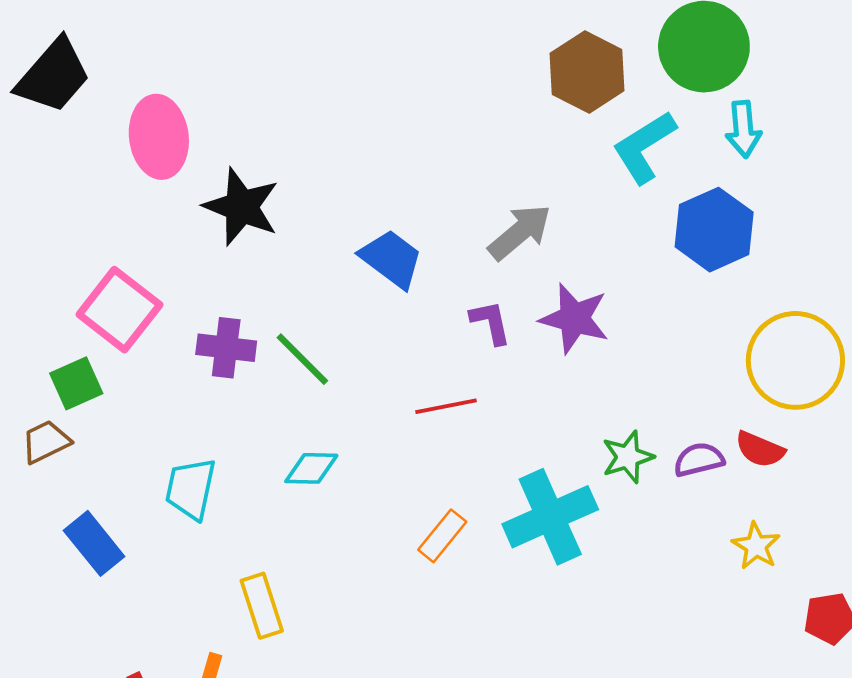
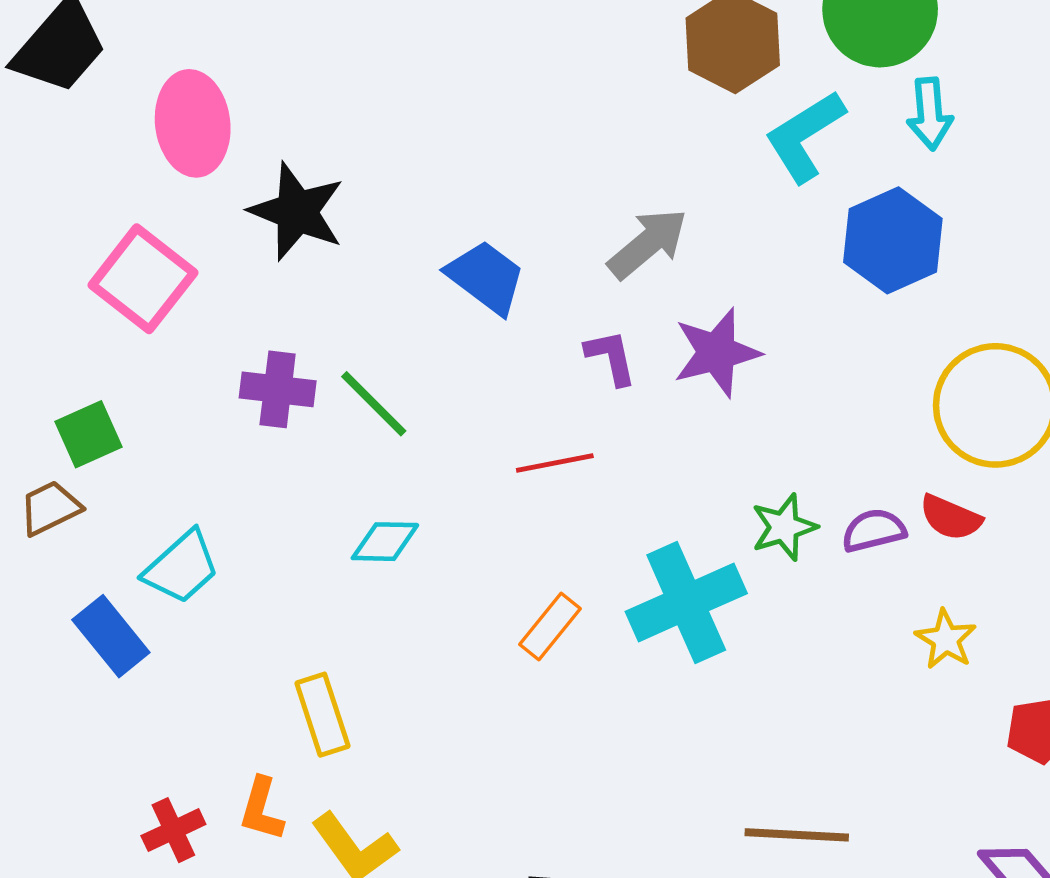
pink square: (119, 310) -> (143, 279), moved
purple star: (574, 319) -> (717, 353), turned -30
cyan trapezoid: (191, 489) -> (181, 567), moved, turned -144

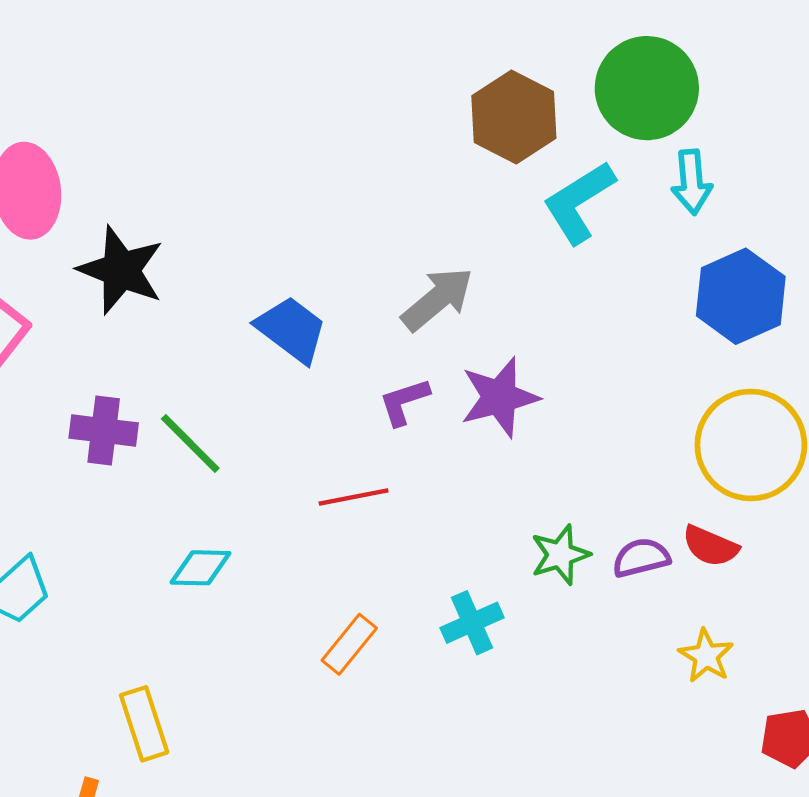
blue hexagon: (893, 240) -> (741, 296), moved
purple L-shape: (611, 357) -> (404, 402), turned -96
cyan cross: (686, 602) -> (472, 623), size x0.6

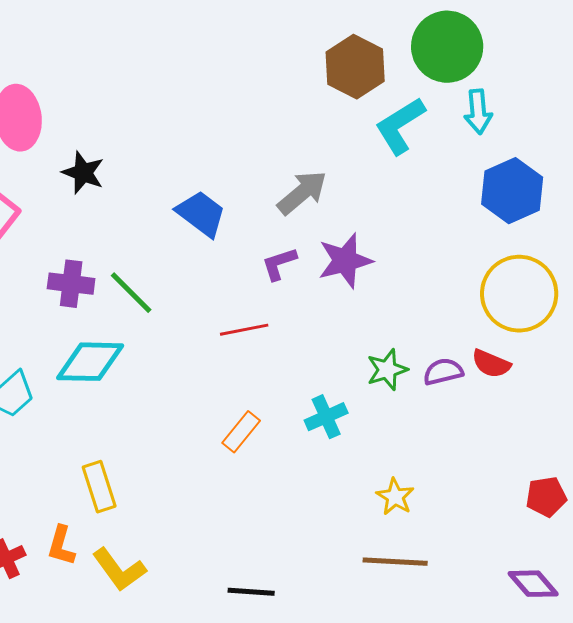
black star: (121, 270) -> (83, 173), size x0.7
cyan diamond: (200, 568) -> (90, 362), moved, size x1.6
yellow star: (706, 656) -> (395, 497), moved

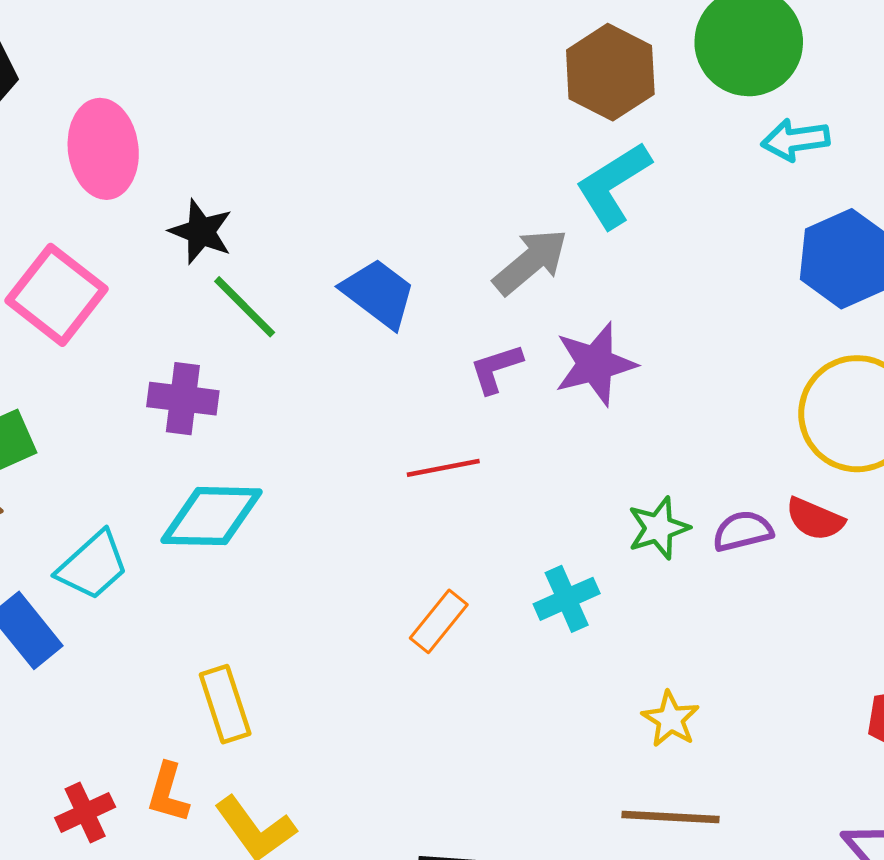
cyan arrow: (478, 112) -> (795, 140), turned 87
cyan L-shape: (400, 126) -> (613, 185), moved
green line: (131, 293) -> (245, 307), moved

